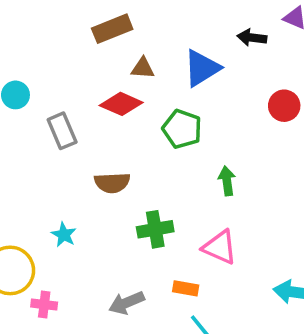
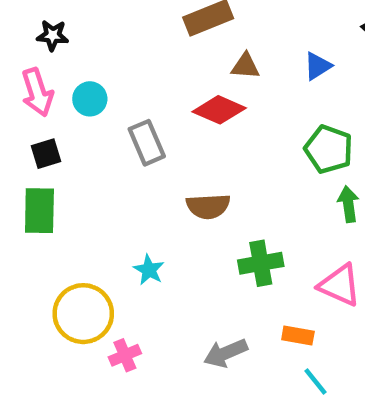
blue triangle: (202, 68) -> (318, 66), size x0.6
green pentagon: (182, 129) -> (329, 149), moved
pink cross: (44, 305) -> (125, 355), turned -30

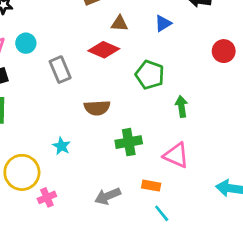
green pentagon: (329, 149) -> (150, 75), moved

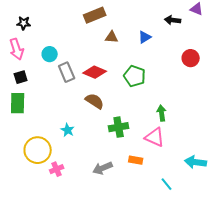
cyan circle: (26, 43) -> (50, 54), moved
red diamond: (104, 50) -> (95, 72), moved
green arrow: (181, 106) -> (162, 113), moved
brown semicircle: (97, 108) -> (95, 101), turned -144
cyan line: (162, 213) -> (167, 184), moved

